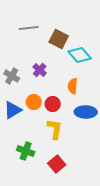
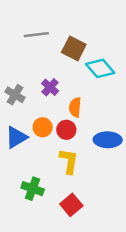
orange semicircle: (73, 86) -> (75, 107), moved

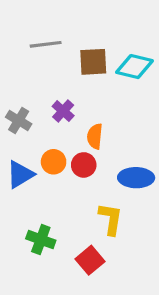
brown square: (74, 48) -> (93, 62), turned -30
cyan diamond: (100, 68) -> (134, 67), moved, turned -36
yellow L-shape: (69, 161) -> (111, 219), moved

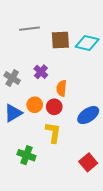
blue ellipse: (136, 178) -> (88, 115), turned -35
yellow L-shape: (111, 219) -> (53, 133), moved
red square: (90, 260) -> (88, 162), moved

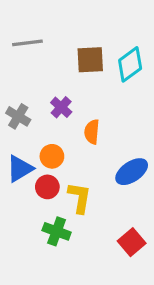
gray line: (30, 29) -> (27, 43), moved
cyan diamond: (87, 43) -> (130, 64), turned -50
red circle: (54, 107) -> (47, 187), moved
green cross: (26, 155) -> (57, 231), moved

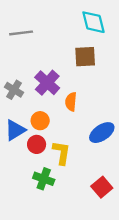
brown square: (90, 60) -> (85, 57), moved
cyan diamond: (130, 64) -> (93, 22), moved, turned -68
purple cross: (61, 107) -> (47, 83), size x1.5

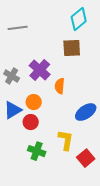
cyan diamond: (93, 22) -> (79, 19), turned 65
yellow L-shape: (61, 153) -> (66, 140), moved

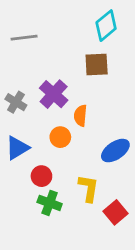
orange circle: (34, 102) -> (60, 137), moved
red circle: (31, 122) -> (41, 176), moved

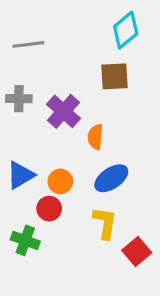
gray cross: (16, 102) -> (19, 99), moved, turned -30
orange circle: (60, 137) -> (60, 181), moved
blue ellipse: (115, 151) -> (111, 178), moved
green cross: (50, 203) -> (25, 240), moved

